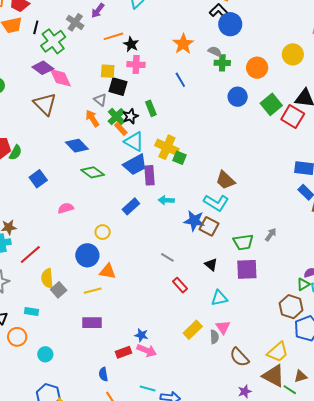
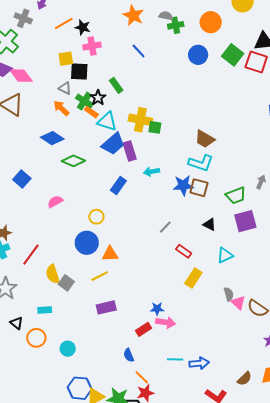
gray line: (167, 257) -> (165, 227), turned -64
pink triangle: (223, 327) -> (238, 303), moved
yellow rectangle: (193, 330) -> (193, 278), moved

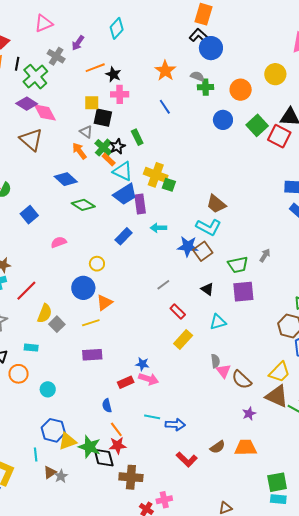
brown square: (199, 188) -> (203, 251), turned 30
orange triangle: (110, 254) -> (105, 303), turned -42
yellow semicircle: (53, 274) -> (45, 313), turned -150

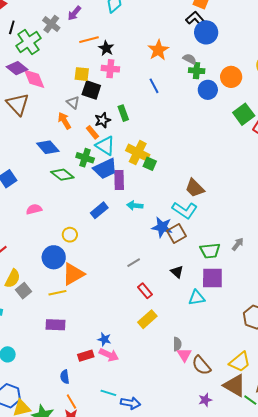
blue circle: (223, 120) -> (208, 90), moved
green cross: (103, 148) -> (85, 158), moved, turned -30
orange triangle: (105, 303) -> (73, 274), size x1.4
cyan triangle: (218, 322) -> (197, 298), moved

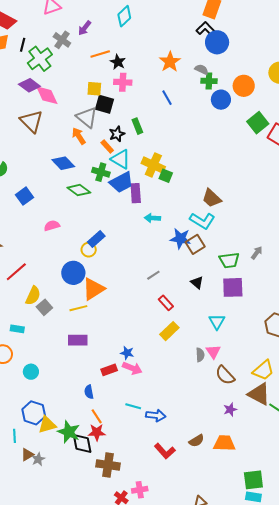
gray triangle: (73, 102) -> (87, 117), size x1.6
blue rectangle: (99, 210) -> (96, 239), moved
cyan triangle: (197, 298) -> (217, 322), moved, turned -48
pink triangle: (184, 355) -> (213, 352), moved

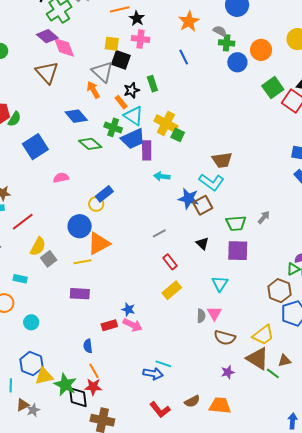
blue square: (24, 196) -> (35, 147), size x1.4
brown trapezoid: (212, 198) -> (222, 160), turned -55
brown semicircle: (225, 375) -> (225, 338), turned -35
cyan line: (133, 406) -> (163, 364), moved

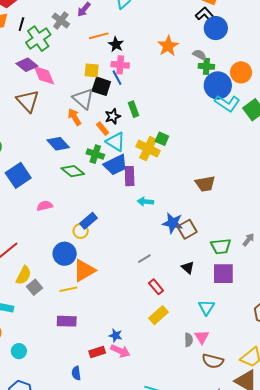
blue line: (184, 57) -> (117, 78), moved
blue circle: (237, 62) -> (218, 85), size x1.4
green square: (178, 135) -> (162, 139), moved
cyan L-shape: (211, 182) -> (227, 103), moved

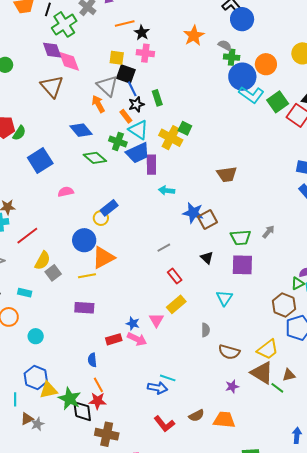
purple diamond: (27, 65) -> (52, 50), turned 30
blue line: (117, 78) -> (132, 89), moved
pink triangle: (202, 337) -> (156, 320), moved

